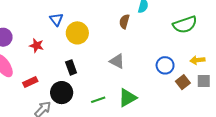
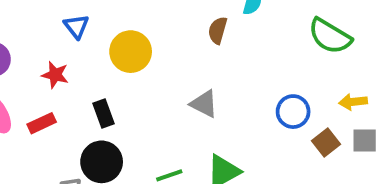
blue triangle: (56, 19) -> (76, 26), moved
green semicircle: (185, 25) -> (330, 36), turned 50
black rectangle: (71, 67) -> (103, 113), moved
red rectangle: (30, 82) -> (42, 123), moved

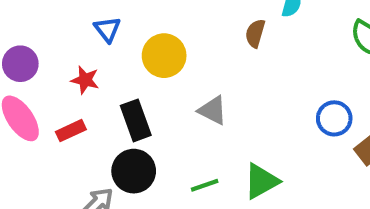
gray triangle: (204, 104) -> (213, 110), moved
black rectangle: (103, 113) -> (136, 120), size x1.4

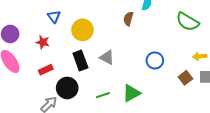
blue circle: (334, 118) -> (155, 60), moved
black rectangle: (136, 120) -> (80, 60), moved
red rectangle: (71, 131) -> (46, 70), moved

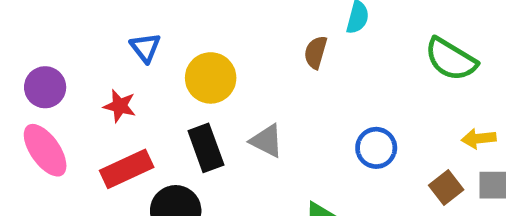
red rectangle: (46, 70) -> (127, 169), size x1.5

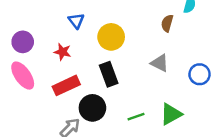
gray triangle: (267, 141) -> (160, 63), moved

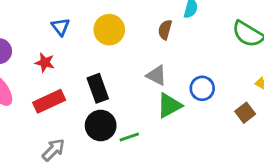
yellow circle: (111, 37) -> (109, 30), moved
black circle: (92, 108) -> (101, 126), moved
green triangle: (171, 114) -> (169, 105), moved

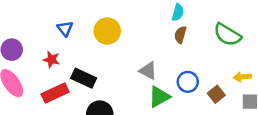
brown semicircle: (165, 30) -> (180, 35), moved
black rectangle: (98, 88) -> (84, 78), moved, turned -45
brown square: (245, 113) -> (216, 94), moved

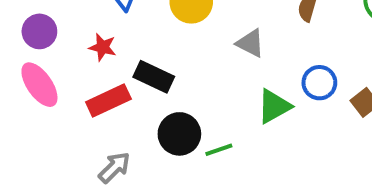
gray triangle: (148, 71) -> (250, 43), moved

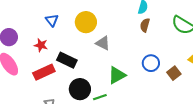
gray triangle: (250, 43) -> (103, 43), moved
green triangle: (274, 106) -> (117, 75), moved

